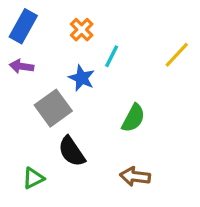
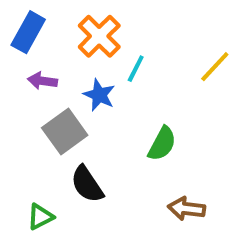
orange cross: (82, 30) -> (99, 36), size x1.5
purple arrow: (22, 66) -> (42, 81), moved
brown arrow: (135, 176) -> (186, 209), moved

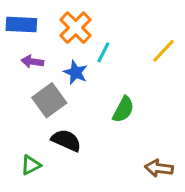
blue rectangle: (28, 32) -> (21, 25), turned 64
black semicircle: (87, 184) -> (66, 140), turned 148
brown arrow: (186, 209) -> (159, 168), moved

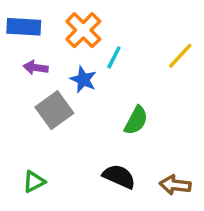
black semicircle: (66, 140) -> (119, 177), moved

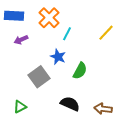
purple arrow: (36, 68) -> (21, 40), turned -32
blue star: (83, 80) -> (58, 57), moved
gray square: (54, 110) -> (39, 77), moved

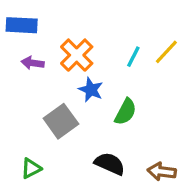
orange cross: (49, 18) -> (77, 55), moved
cyan line: (67, 34) -> (133, 57), moved
purple arrow: (21, 40) -> (33, 63), turned 32

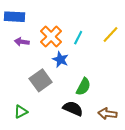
cyan line: (133, 57) -> (78, 38), moved
green semicircle: (125, 112) -> (83, 87), moved

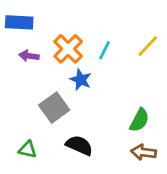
green semicircle: (83, 87) -> (139, 120), moved
black semicircle: (73, 109) -> (79, 145), moved
green triangle: (21, 112) -> (28, 150), turned 40

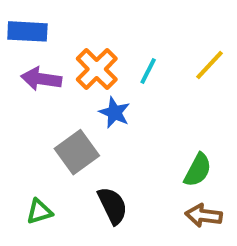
purple arrow: (29, 56) -> (41, 79), size x1.4
black semicircle: (79, 145) -> (113, 206), turned 40
green triangle: (28, 150) -> (39, 212), turned -30

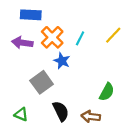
blue rectangle: (27, 31) -> (31, 15), moved
green triangle: (39, 212) -> (21, 114), turned 40
brown arrow: (204, 215) -> (91, 117), moved

